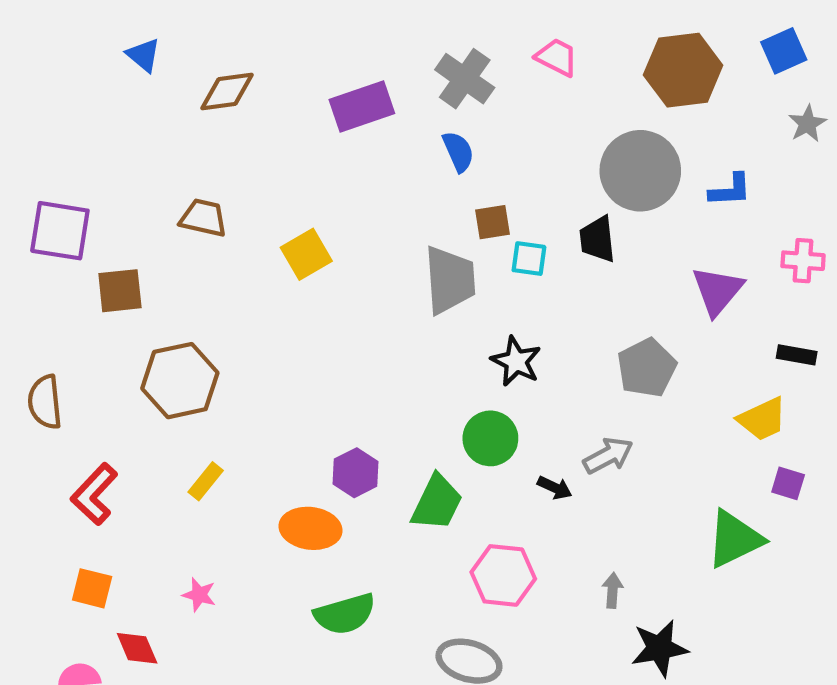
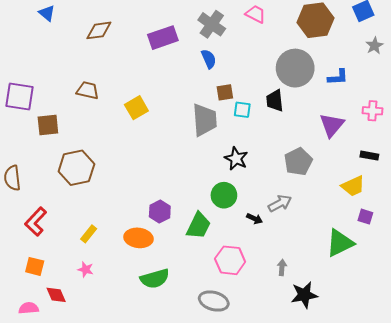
blue triangle: (143, 55) -> (47, 13), moved
yellow rectangle: (206, 481) -> (89, 234), moved

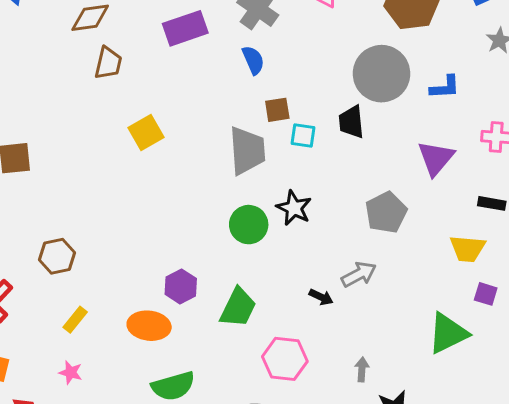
brown trapezoid: (88, 90) -> (108, 63), moved, turned 90
brown hexagon: (76, 168) -> (57, 256), moved, size x0.7
yellow trapezoid: (353, 186) -> (468, 249), turned 30
green circle: (224, 195) -> (249, 225), moved

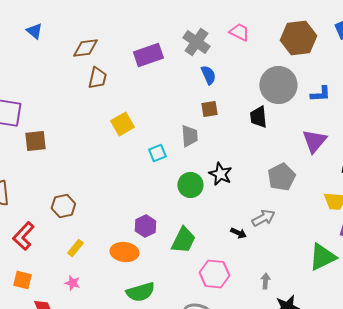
blue semicircle: (253, 60) -> (208, 75), moved
cyan square: (303, 136) -> (157, 153), moved, turned -30
gray trapezoid: (247, 151) -> (189, 136), size x0.7

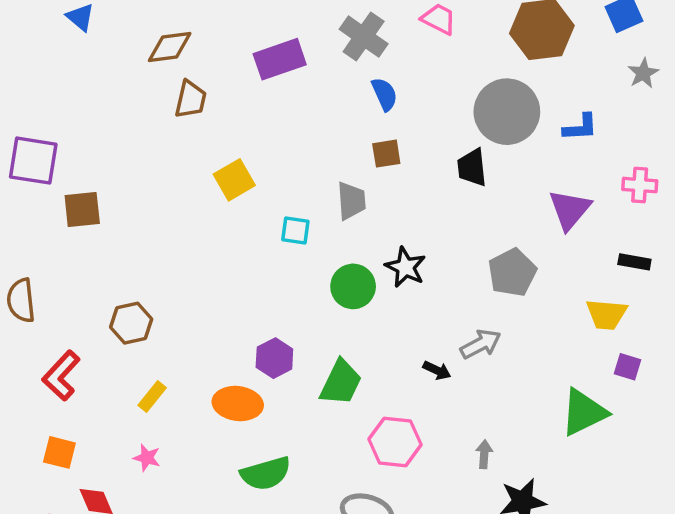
cyan square: (157, 153) -> (295, 230), turned 30

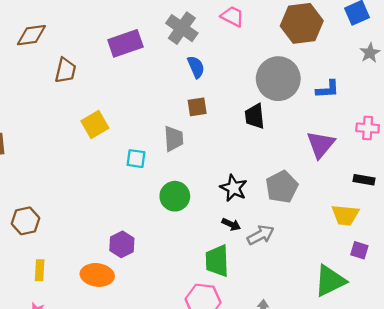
brown diamond: (170, 47) -> (31, 35), moved
black star: (406, 267) -> (234, 188), moved
black arrow: (437, 370) -> (231, 224), moved
green trapezoid: (341, 383) -> (217, 261), moved, turned 152
yellow rectangle: (152, 397) -> (40, 270), turned -36

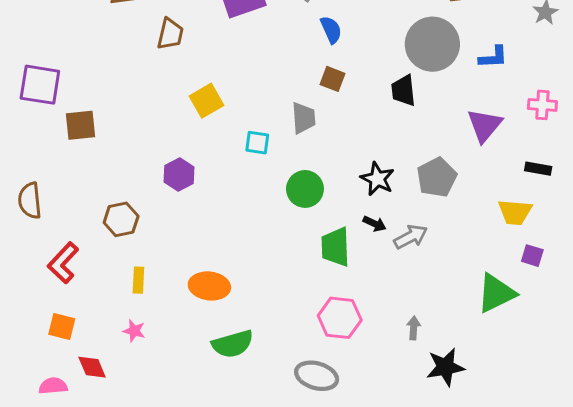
brown square: (197, 107) -> (332, 79), turned 30
purple hexagon: (122, 244) -> (179, 174), moved
green trapezoid: (217, 261) -> (335, 247), moved

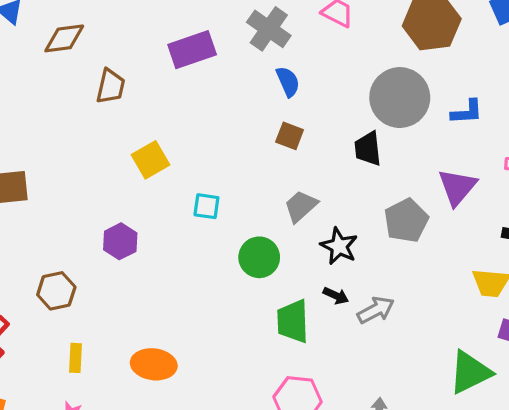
gray trapezoid: (304, 118) -> (301, 206), moved, turned -128
gray pentagon: (437, 177) -> (406, 221), moved

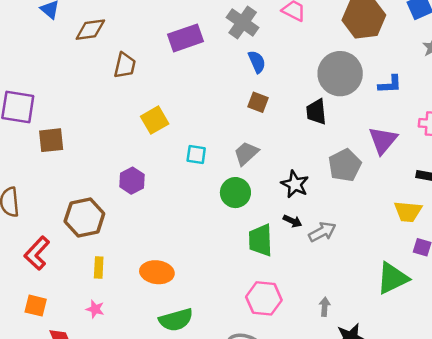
gray trapezoid: (301, 206) -> (246, 153), moved
brown hexagon: (56, 291) -> (84, 218), size x1.4

